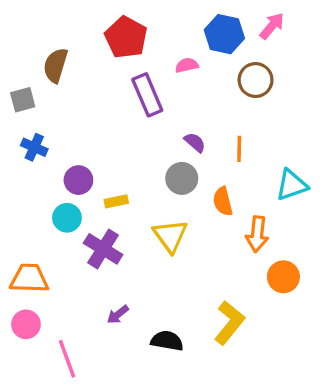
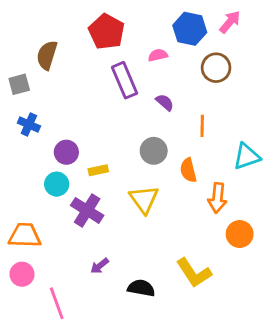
purple semicircle: (195, 142) -> (165, 102), moved
yellow L-shape: (229, 323) -> (194, 273), turned 108

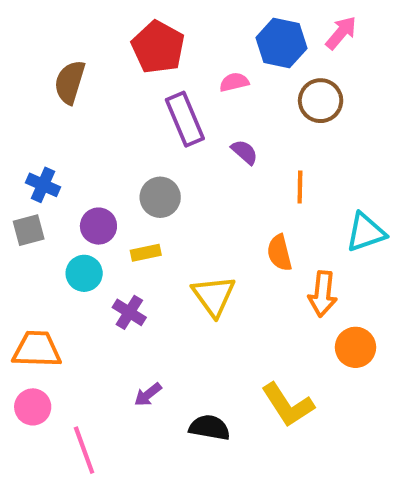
gray square: (19, 84) -> (29, 230), moved
gray circle: (154, 151) -> (160, 197), moved
purple cross: (87, 210) -> (129, 312), size x0.7

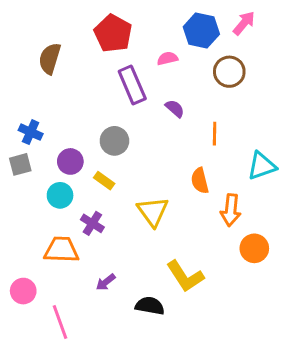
yellow rectangle: (146, 253) -> (104, 181), turned 48
orange trapezoid: (37, 349) -> (61, 250), moved
yellow L-shape: (288, 405) -> (185, 276), moved

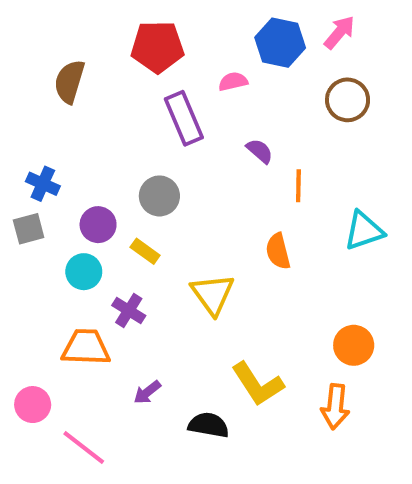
red pentagon: (113, 33) -> (157, 47), turned -30
brown circle: (229, 72) -> (348, 100), moved
purple semicircle: (175, 109) -> (260, 151), moved
orange arrow: (231, 210) -> (335, 407), moved
pink line: (60, 322) -> (84, 448), turned -32

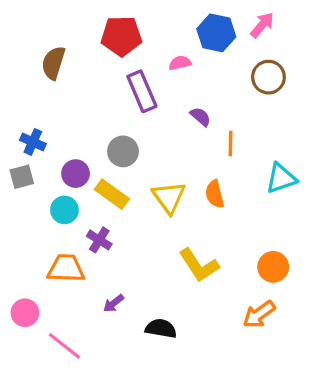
yellow rectangle: (145, 251) -> (112, 194), size x1.5
yellow triangle: (213, 294) -> (169, 197), moved
yellow L-shape: (258, 384) -> (199, 265), moved
orange arrow: (335, 407) -> (259, 314), turned 48

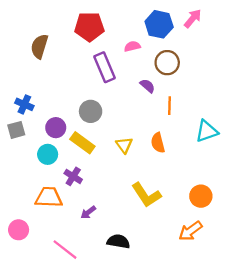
brown circle: (268, 77) -> (167, 63), moved
yellow triangle: (169, 197) -> (124, 145), size x0.7
purple arrow: (113, 303) -> (88, 212), moved
pink line: (64, 346) -> (65, 250), moved

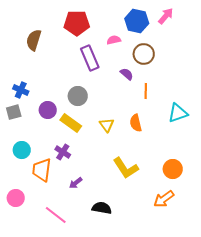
cyan circle: (48, 154) -> (22, 150), moved
orange trapezoid: (49, 197) -> (42, 170), turned -85

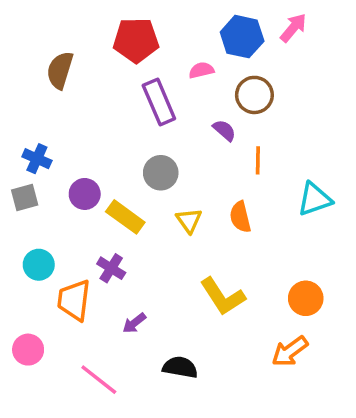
gray circle: (78, 96) -> (161, 173), moved

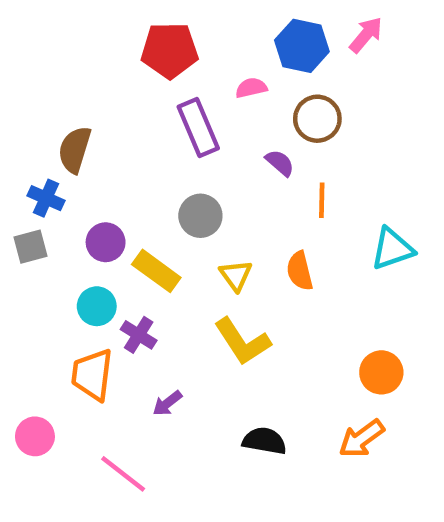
brown semicircle: (60, 70) -> (75, 150), moved
cyan circle: (39, 265) -> (97, 306), moved
yellow L-shape: (223, 297) -> (242, 342), moved
black semicircle: (180, 367) -> (264, 441), moved

